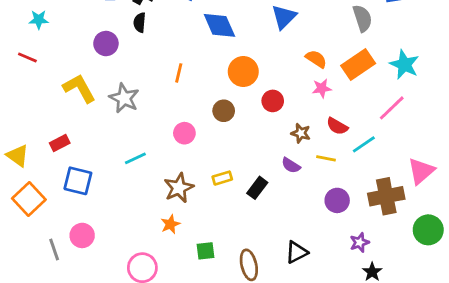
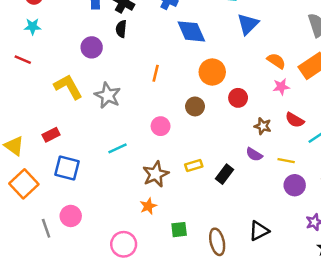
yellow line: (326, 158) -> (286, 161), moved

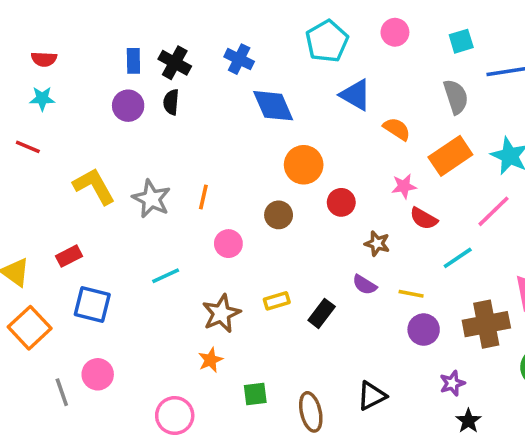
blue triangle: (248, 24) -> (356, 95), turned -45
purple circle: (92, 47) -> (128, 106), moved
orange semicircle: (276, 61) -> (397, 129), moved
orange line: (156, 73) -> (203, 197), moved
red semicircle: (295, 120) -> (424, 218), moved

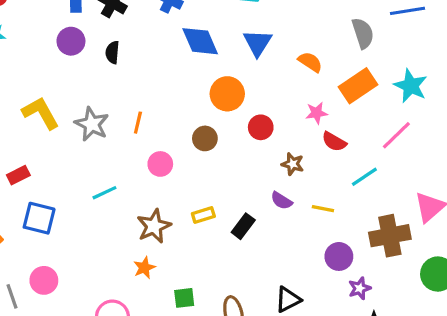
blue triangle: (356, 95) -> (258, 43), moved, turned 32
black semicircle: (171, 102) -> (112, 52), moved
purple circle: (424, 330) -> (339, 256), moved

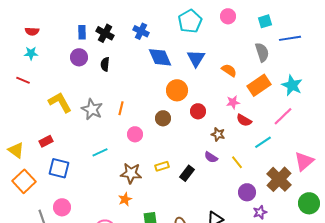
yellow line: (323, 209) -> (237, 162), turned 40
brown star: (154, 226) -> (131, 173), turned 30
brown cross: (390, 236) -> (279, 179), turned -35

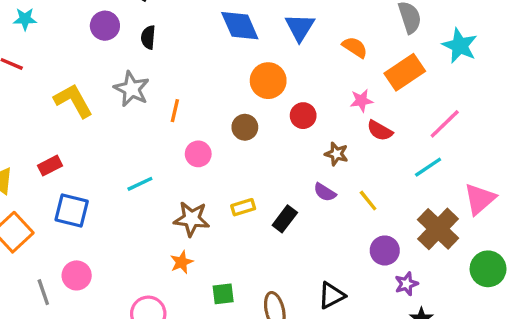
cyan star: (292, 85) -> (460, 46), moved
gray star: (92, 109) -> (132, 89), moved
cyan line: (263, 142) -> (428, 167), moved

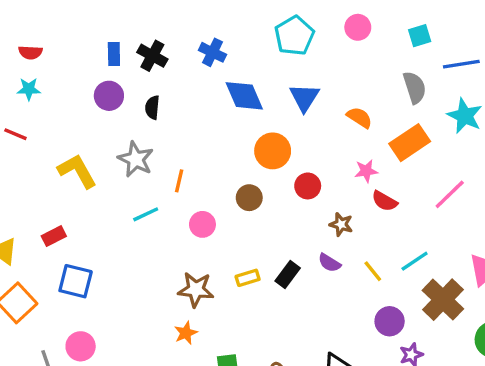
cyan line: (428, 167) -> (415, 261), moved
cyan line: (140, 184) -> (146, 214), moved
black rectangle: (285, 219) -> (288, 274), moved

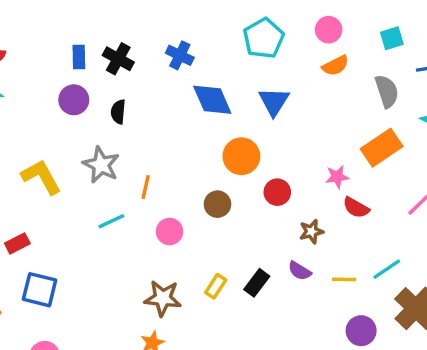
orange semicircle: (359, 117) -> (335, 66), moved, turned 120
brown star: (341, 224) -> (312, 231), turned -30
yellow line: (373, 271) -> (344, 279), turned -50
yellow rectangle: (248, 278) -> (216, 286), turned -40

